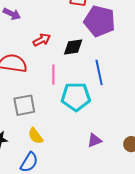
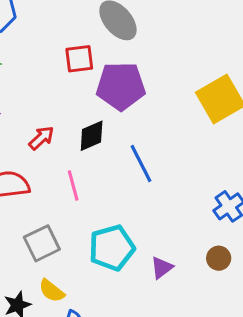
cyan pentagon: (76, 97) -> (112, 248), moved
yellow semicircle: (36, 136) -> (52, 291), moved

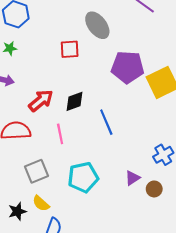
purple pentagon: (121, 86) -> (128, 67), moved
red arrow: (41, 138) -> (41, 101), size x1.4
purple triangle: (162, 268) -> (132, 178), moved

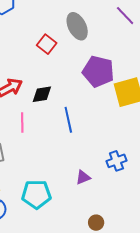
red square: (70, 49) -> (47, 44), turned 30
cyan pentagon: (83, 177) -> (36, 194), moved
brown circle: (154, 189) -> (96, 223), moved

